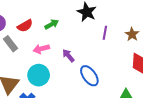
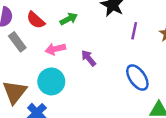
red semicircle: (25, 26) -> (36, 20), turned 70
blue ellipse: (89, 76) -> (137, 78), moved

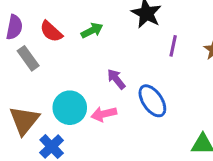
pink arrow: (55, 49) -> (104, 114), moved
blue ellipse: (137, 78) -> (152, 101), moved

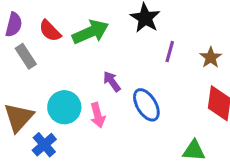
green arrow: (92, 30) -> (90, 32), size x1.6
pink arrow: (104, 114) -> (98, 115), turned -95

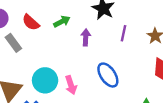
green arrow: (90, 32) -> (62, 22), size x0.6
purple arrow: (112, 81) -> (86, 37), moved, turned 42

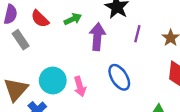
purple arrow: (86, 37) -> (97, 37), size x1.5

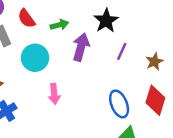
blue ellipse: (119, 77) -> (119, 104), moved
cyan circle: (53, 80) -> (35, 58), moved

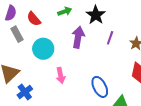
green arrow: (59, 25) -> (65, 11), moved
blue ellipse: (119, 104) -> (100, 87), moved

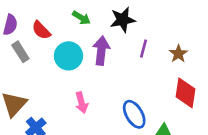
green arrow: (65, 11) -> (81, 18), turned 56
black star: (96, 15) -> (123, 20), turned 30
cyan circle: (43, 49) -> (68, 56), moved

